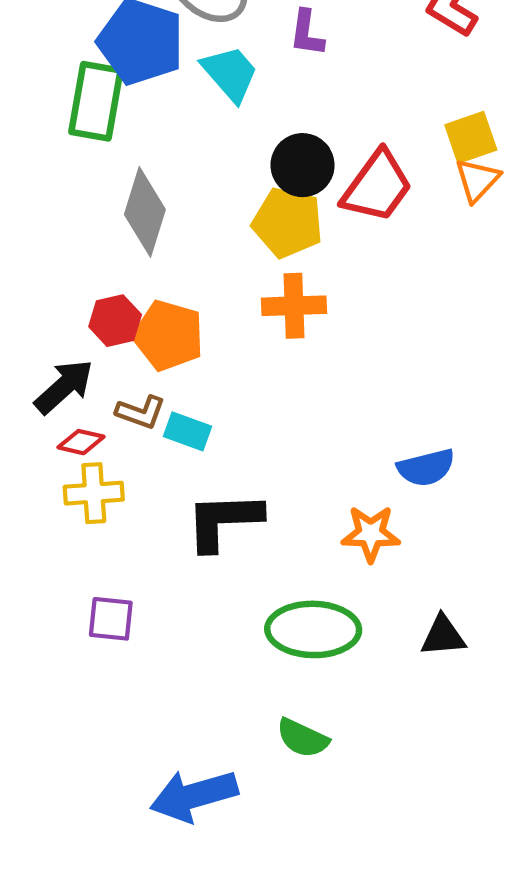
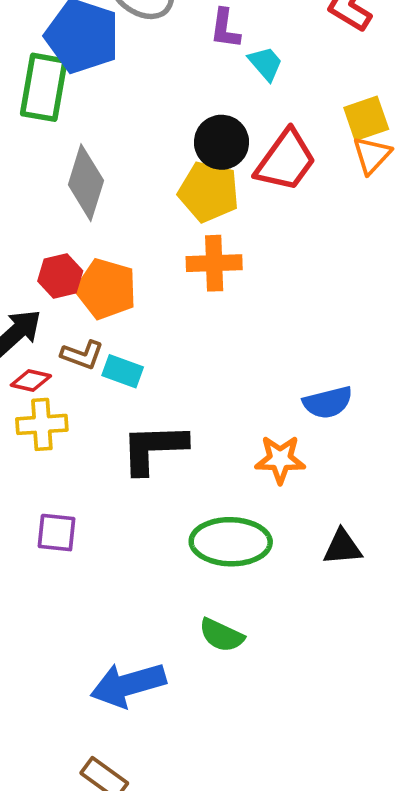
cyan trapezoid: (230, 74) -> (265, 63), moved, size x0.7

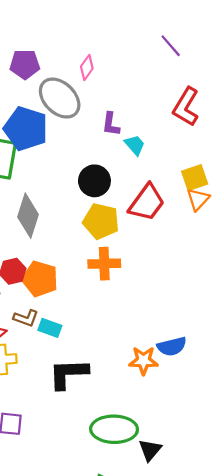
black circle: (221, 142) -> (94, 181), moved
orange star: (280, 459) -> (143, 361), moved
black triangle: (342, 547) -> (150, 450), moved, turned -45

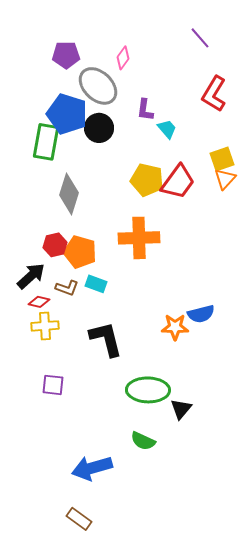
black circle: (94, 181) -> (99, 128), moved
yellow pentagon: (101, 221) -> (147, 180), moved
orange cross: (104, 264) -> (139, 238), size x1.4
cyan rectangle: (50, 328) -> (96, 284), moved
black L-shape: (68, 374) -> (106, 339), turned 78

